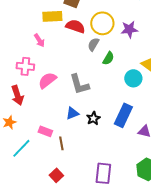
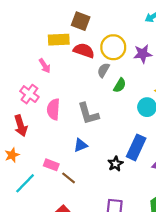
pink cross: (25, 66) -> (29, 94), turned 30
pink semicircle: (47, 80) -> (53, 109), turned -48
black star: (93, 118) -> (115, 164), moved
brown line: (61, 143) -> (69, 178), turned -40

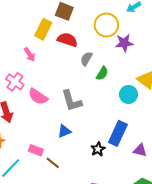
yellow rectangle: (59, 40) -> (43, 29), turned -60
yellow circle: (113, 47) -> (106, 25), moved
pink semicircle: (53, 109) -> (38, 97), turned -60

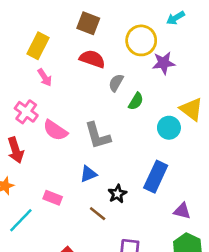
yellow rectangle: (43, 29) -> (38, 46), moved
black star: (98, 149) -> (117, 194), moved
purple triangle: (140, 150) -> (182, 211), moved
brown line: (53, 163) -> (98, 214), moved

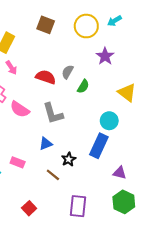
yellow circle: (141, 40) -> (86, 26), moved
red semicircle: (92, 59) -> (46, 77), moved
purple star: (164, 63) -> (105, 56), turned -30
cyan circle: (169, 128) -> (109, 121), moved

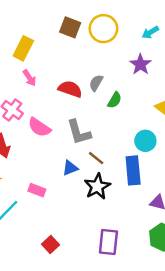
cyan arrow: (114, 21) -> (150, 32), moved
yellow circle: (86, 26) -> (103, 29), moved
blue rectangle: (99, 146) -> (133, 170), turned -30
black star: (69, 159) -> (97, 186), size x1.5
brown line: (53, 175) -> (96, 158), moved

